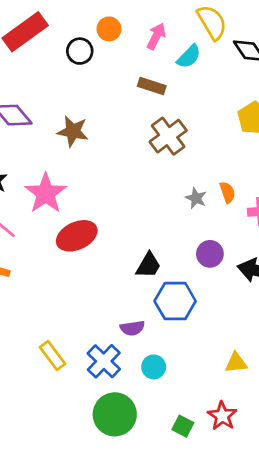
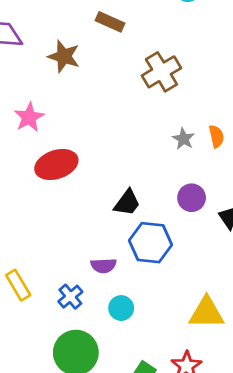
brown rectangle: (152, 86) -> (110, 22), moved
pink star: (46, 193) -> (29, 117), size x0.7
blue cross: (104, 361) -> (70, 297), size x0.7
yellow triangle: (236, 363) -> (207, 313), size x1.5

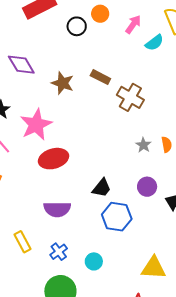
brown rectangle: (110, 22) -> (100, 77), moved
brown cross: (161, 72) -> (130, 97), turned -32
pink star: (29, 117) -> (36, 125), size x1.5
purple semicircle: (104, 266) -> (57, 209), moved, size x1.5

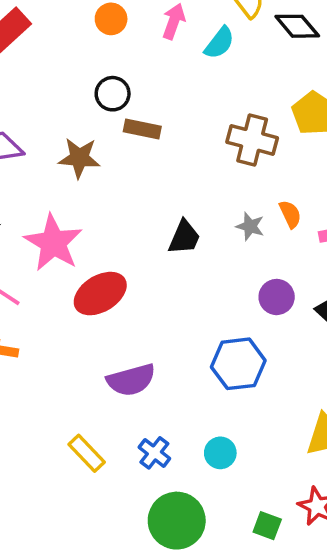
black circle: (77, 26) -> (113, 94), moved
brown cross: (130, 97) -> (252, 140), moved
black trapezoid: (102, 188) -> (184, 237), moved

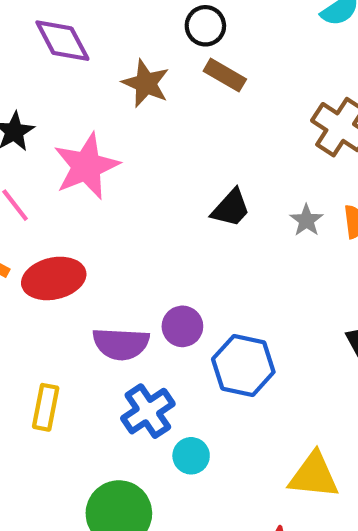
red ellipse: (100, 294) -> (54, 278), moved
purple circle: (277, 297) -> (182, 326), moved
yellow rectangle: (87, 453) -> (46, 407), turned 36
blue cross: (154, 453) -> (148, 411), moved, size x1.4

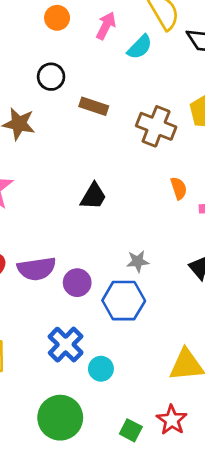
brown rectangle: (225, 75) -> (94, 106), moved
gray star: (306, 220) -> (138, 261), moved, turned -30
purple semicircle: (121, 344) -> (37, 269), moved

